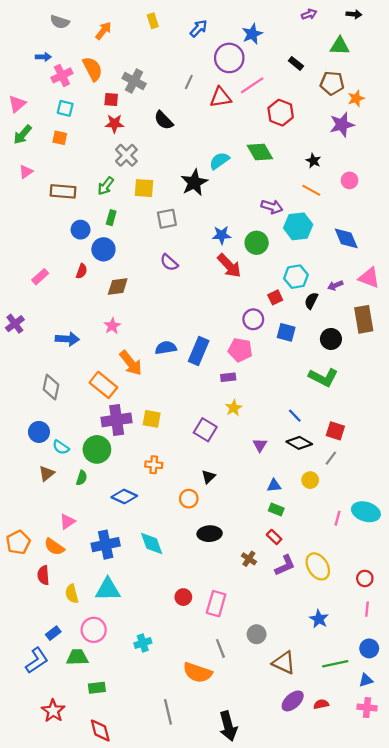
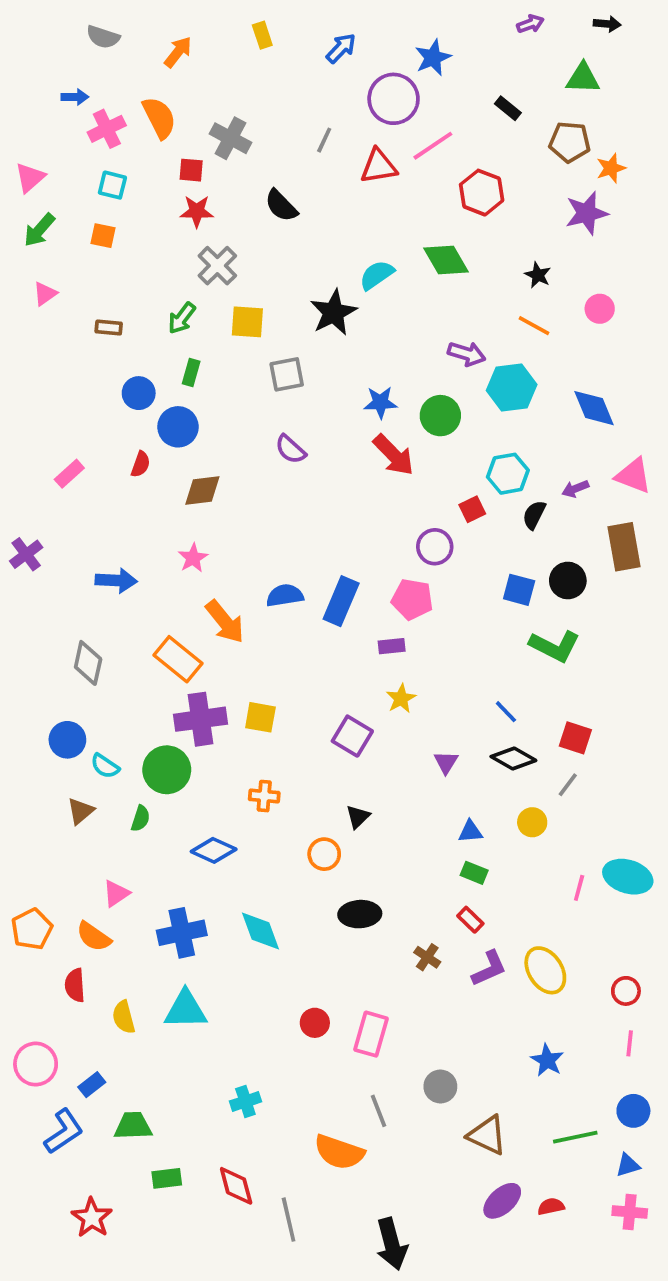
brown rectangle: (63, 191) -> (109, 327), size x0.6
blue square: (286, 332) -> (519, 590), moved
pink circle: (94, 630) -> (36, 1064), moved
red diamond: (100, 730) -> (236, 1186), moved

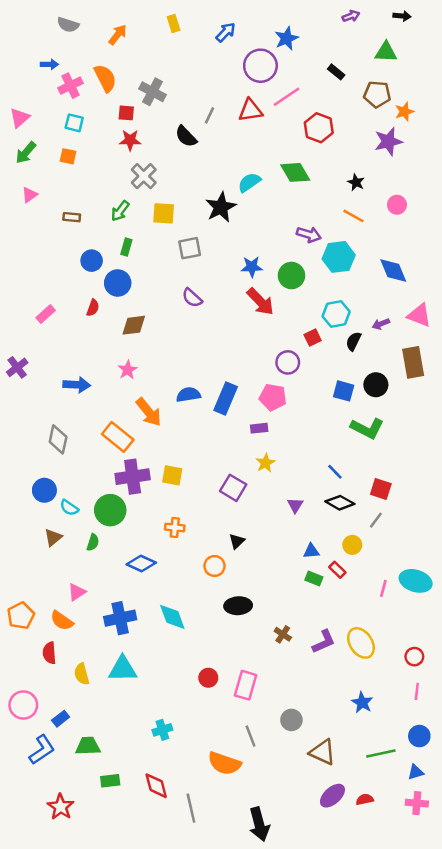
gray line: (324, 140) -> (210, 115), moved
red rectangle: (470, 920) -> (337, 570), moved

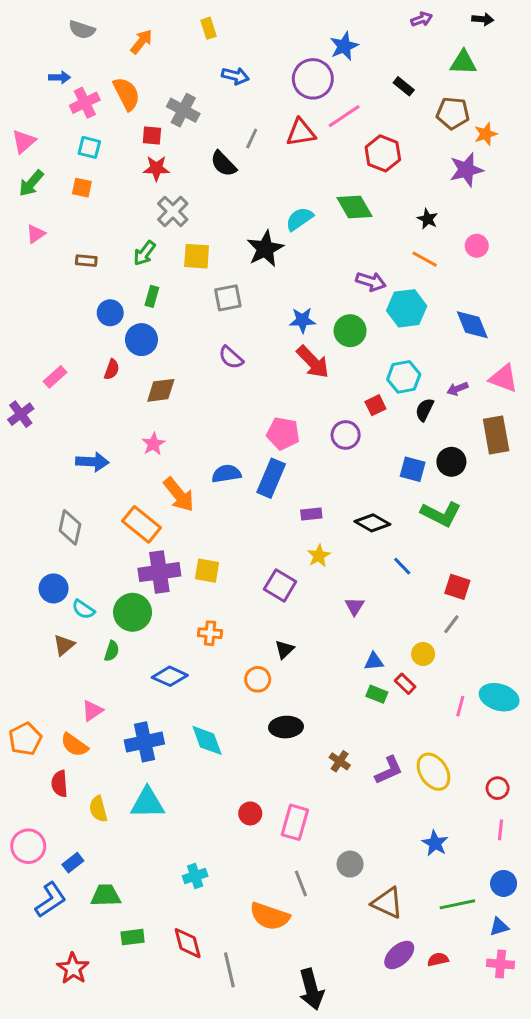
blue arrow: (226, 32) -> (235, 76), moved, turned 60
purple cross: (17, 367) -> (21, 414), moved
pink pentagon: (273, 397) -> (283, 433), moved
black diamond: (340, 503) -> (372, 523), moved

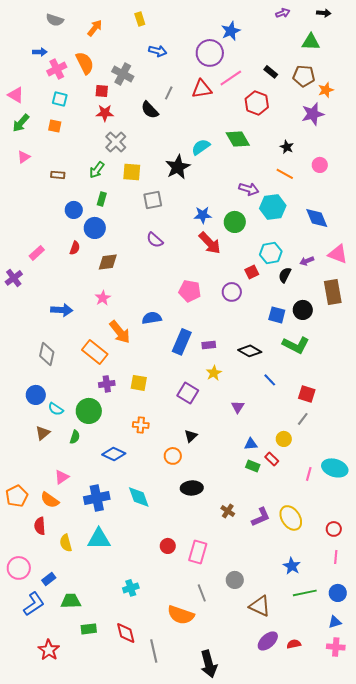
black rectangle: (404, 86) -> (271, 72), moved
pink triangle: (24, 141) -> (16, 95), turned -48
blue rectangle: (271, 478) -> (182, 342), moved
purple cross: (159, 572) -> (107, 384), size x0.6
green line: (457, 904) -> (305, 593), moved

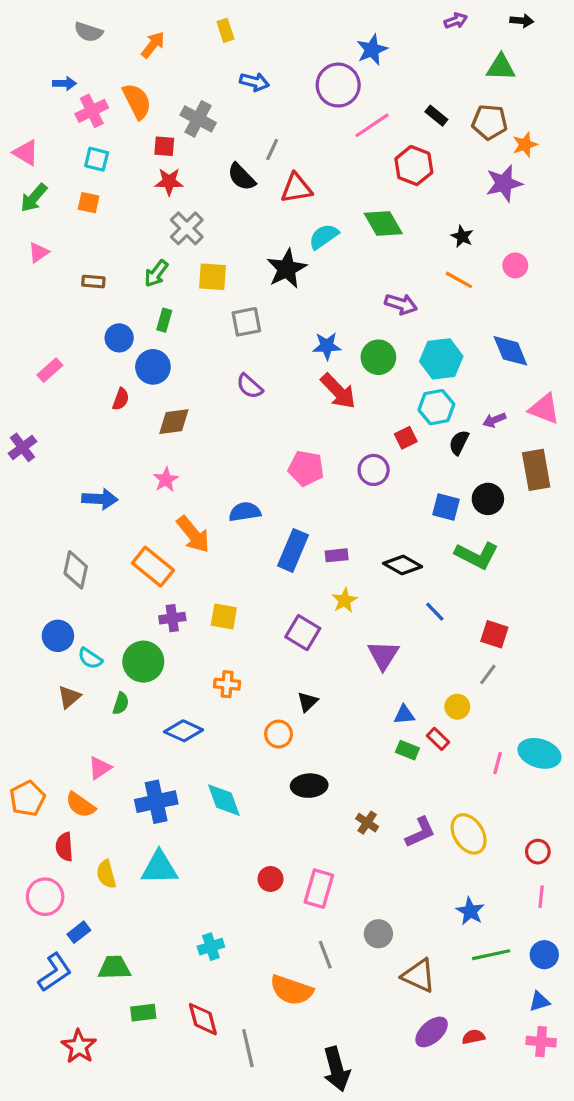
red triangle: (202, 89) -> (296, 188), moved
cyan hexagon: (273, 207) -> (441, 359), moved
pink rectangle: (37, 253) -> (50, 370), moved
purple triangle: (238, 407) -> (383, 655), size x1.5
pink circle: (19, 568) -> (45, 897), moved

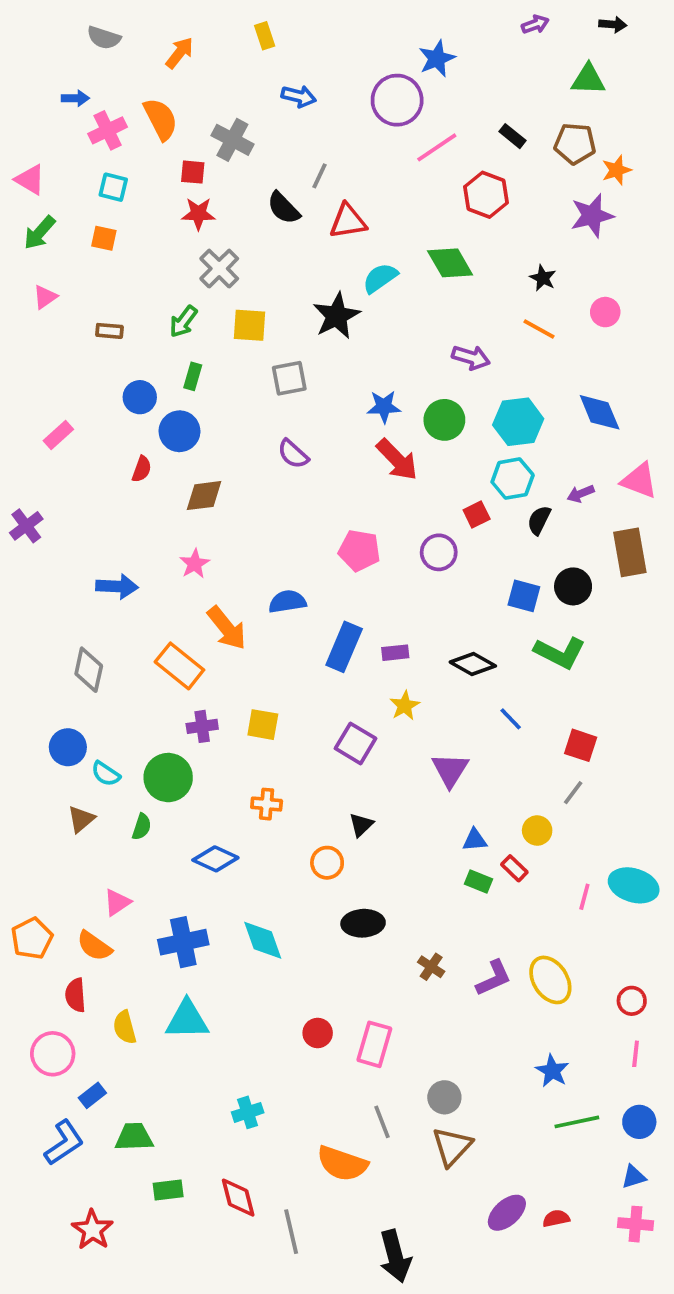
brown triangle: (419, 976) -> (452, 1147), moved, turned 48

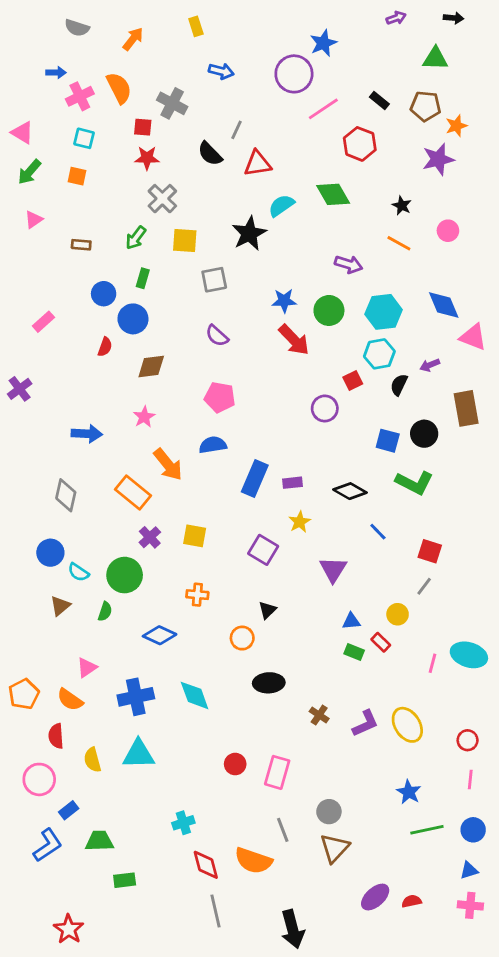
pink triangle: (639, 480) -> (473, 337), moved
pink pentagon: (359, 550) -> (220, 397), moved
purple cross: (202, 726) -> (150, 537), turned -35
red diamond: (238, 1198) -> (206, 865), moved
red star: (92, 1230) -> (69, 929), moved

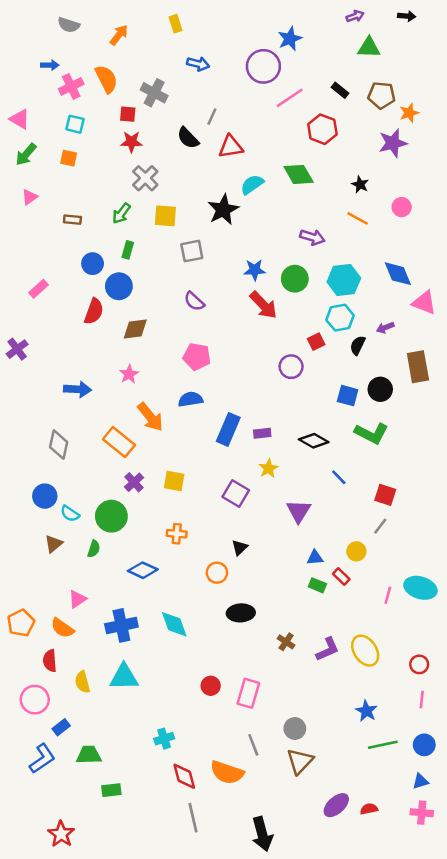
green triangle: (435, 59) -> (369, 48), moved
red semicircle: (105, 347) -> (94, 311), size x1.5

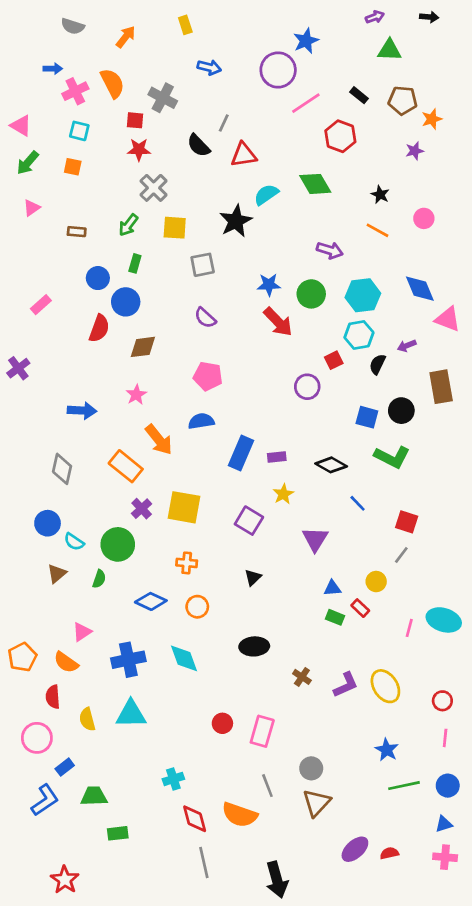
purple star: (393, 143) -> (415, 151), size x0.6
yellow square: (174, 481) -> (184, 507), size x1.5
orange circle: (217, 573) -> (197, 607), moved

